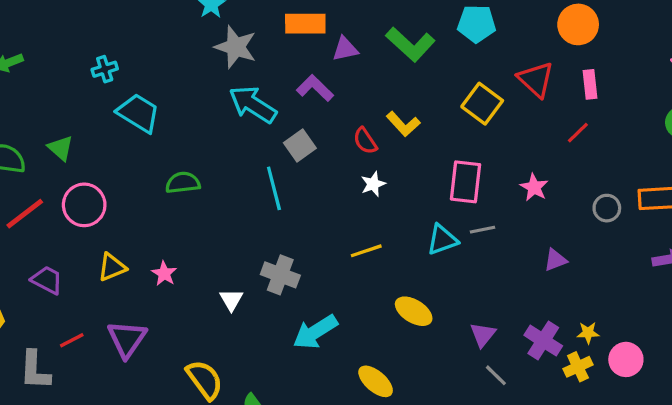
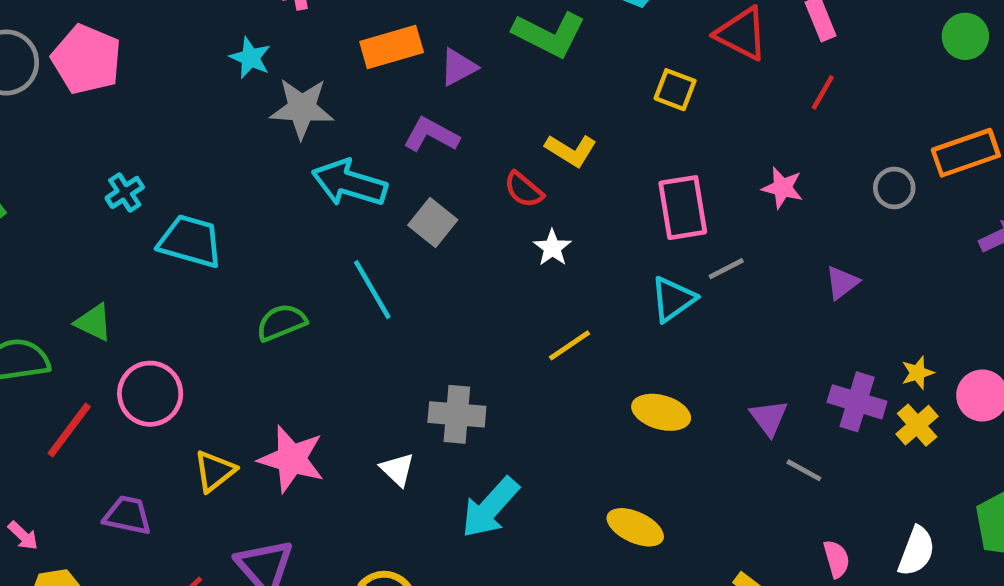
yellow square: (482, 104) -> (675, 90), size x0.7
cyan line: (274, 188) -> (372, 290), moved
pink star: (164, 274) -> (291, 459), size x1.8
cyan arrow: (315, 332) -> (490, 508), moved

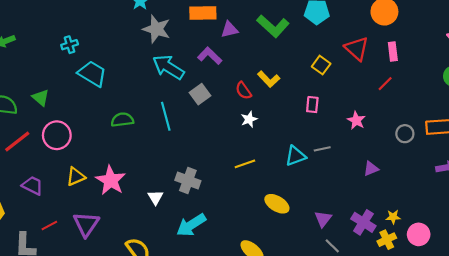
pink rectangle: (683, 208) -> (312, 105), moved, size x0.6

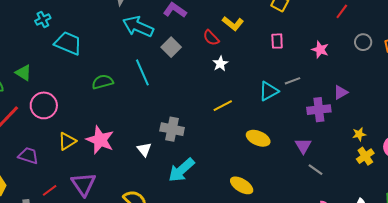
gray circle: (405, 134) -> (363, 42), moved
yellow star: (393, 217) -> (359, 134), moved
purple cross: (363, 222) -> (319, 110), moved, turned -30

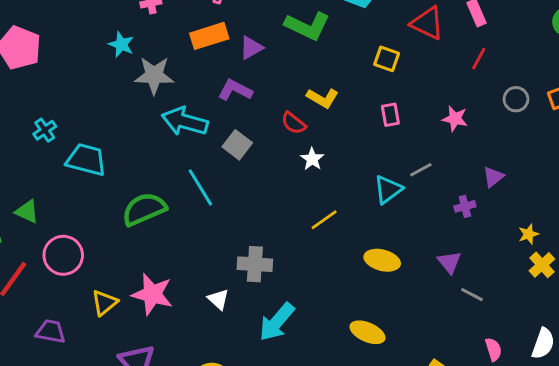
green semicircle: (103, 82) -> (144, 209), size x1.4
purple cross: (319, 110) -> (465, 206), size x0.6

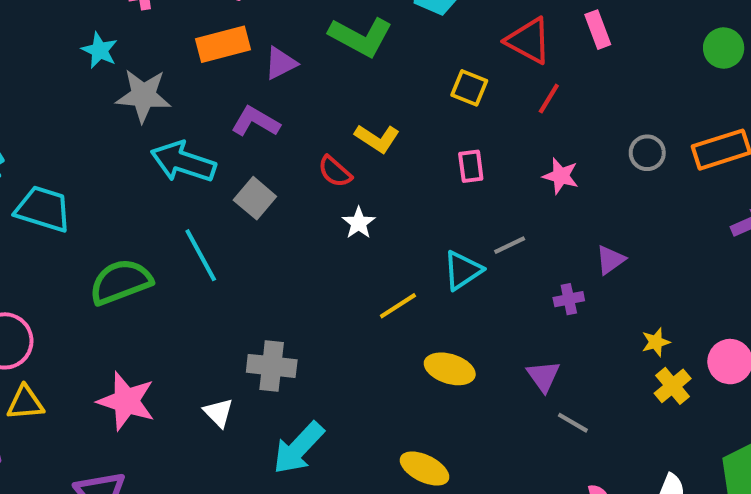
red line: (479, 59) -> (549, 99), moved
yellow line: (324, 220) -> (398, 306), moved
yellow triangle: (104, 303) -> (25, 403), moved, turned 32

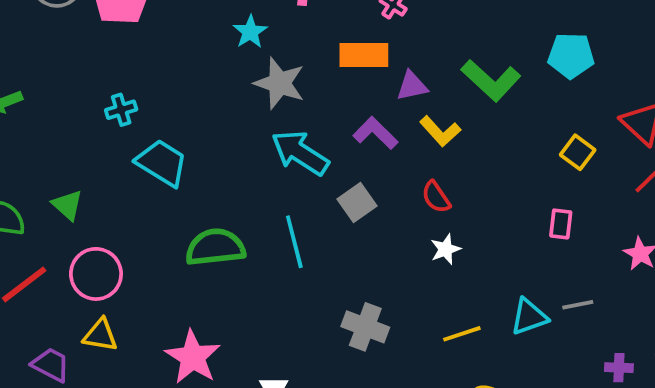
yellow L-shape: (377, 138) -> (440, 131), moved
gray cross: (272, 366) -> (365, 327), moved

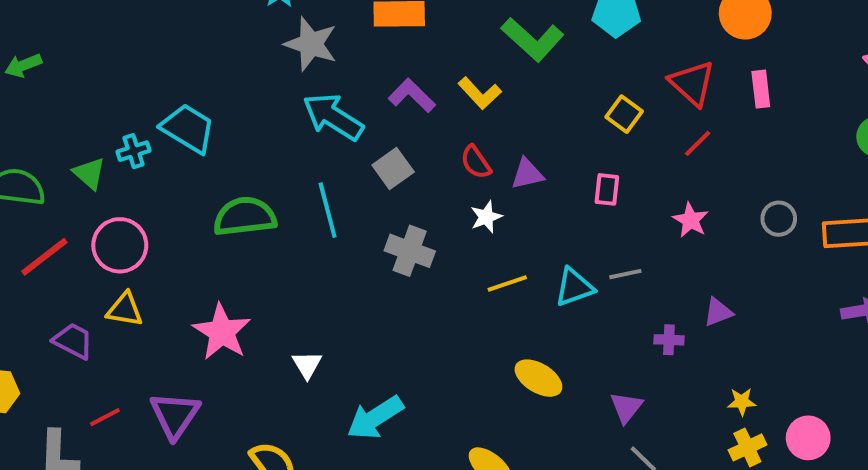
purple triangle: (412, 86) -> (527, 174), moved
cyan cross: (121, 110) -> (134, 151), moved
gray cross: (365, 327) -> (410, 251), moved
yellow line: (462, 334) -> (507, 283), moved

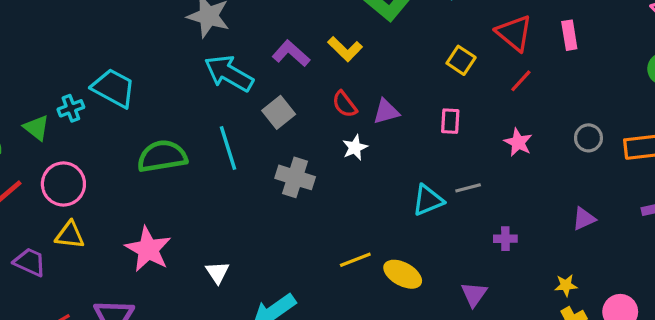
yellow line: (507, 283) -> (355, 260), moved
purple triangle: (718, 312) -> (584, 219), moved

